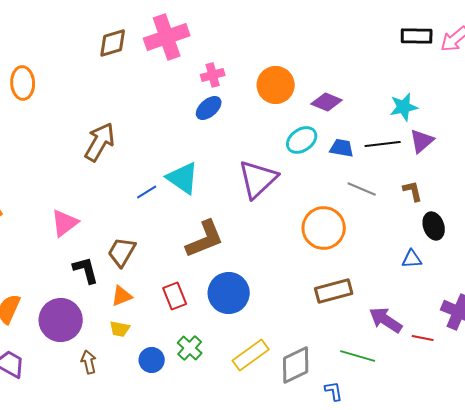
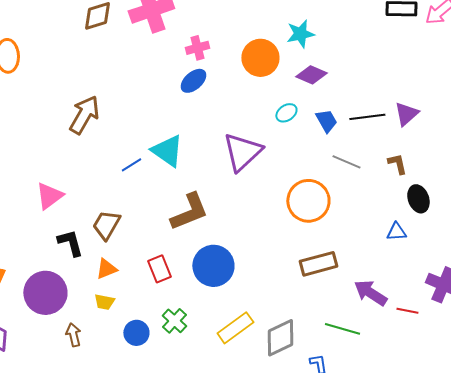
cyan star: (404, 107) -> (300, 34), moved
cyan ellipse: (302, 140) -> (286, 113), size x0.7
blue trapezoid: (342, 148) -> (326, 121), turned 50

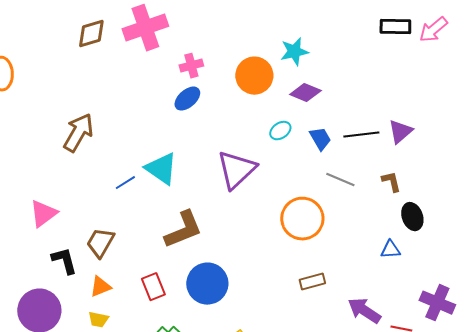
brown rectangle: (318, 264) -> (312, 282), size x0.7

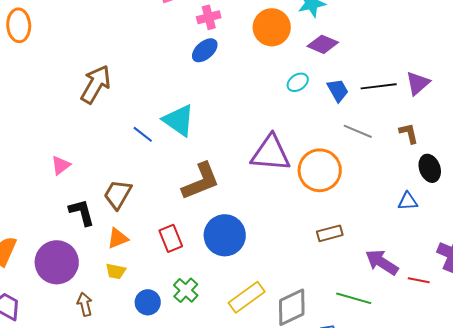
purple triangle: (236, 170) -> (271, 153), moved, turned 48
blue line: (125, 183) -> (143, 134), turned 70
pink triangle: (43, 214) -> (61, 165), size x0.7

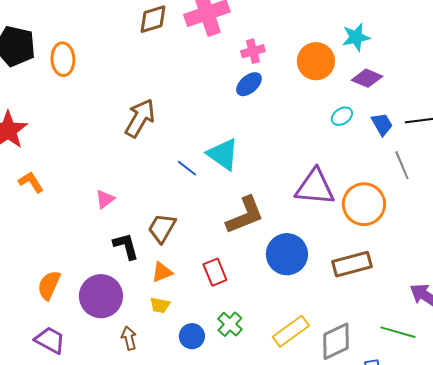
gray line: (358, 131) -> (402, 165), turned 44
brown rectangle: (330, 233) -> (352, 264), moved, size x1.5
blue circle: (225, 235) -> (287, 254), moved

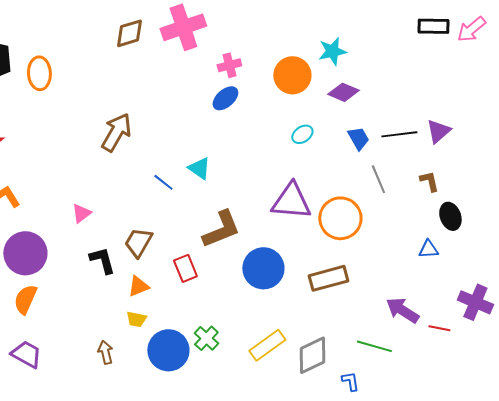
cyan ellipse: (342, 116) -> (302, 134), moved
cyan triangle: (223, 154) -> (199, 168), size x0.7
red rectangle: (215, 272) -> (185, 268), moved
purple circle: (101, 296) -> (25, 253), moved
blue circle: (192, 336) -> (168, 350), size x1.6

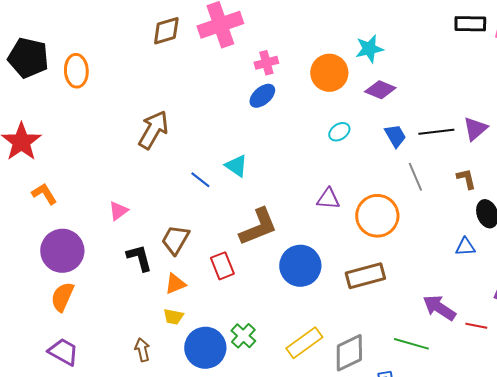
purple triangle: (291, 201) -> (328, 199), size x0.6

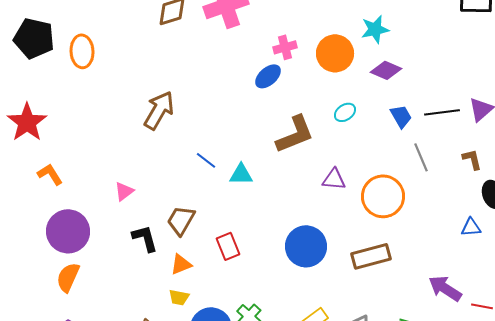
pink cross: (266, 63) -> (285, 47), moved
cyan triangle: (236, 166) -> (241, 174), moved, turned -35
brown L-shape: (258, 227) -> (295, 134), moved

